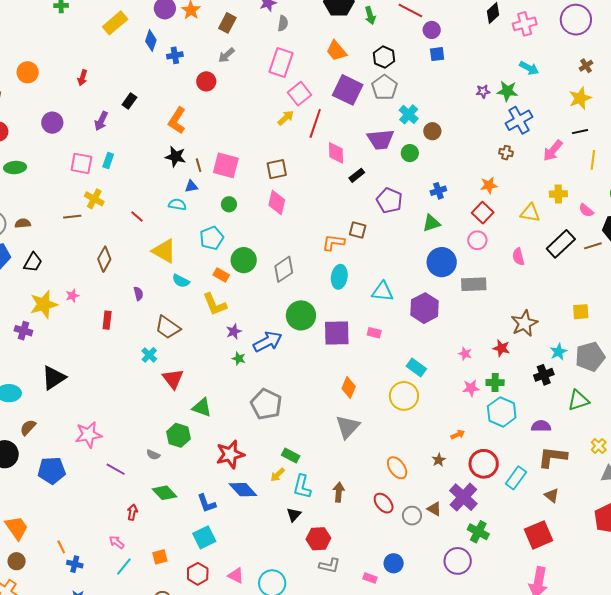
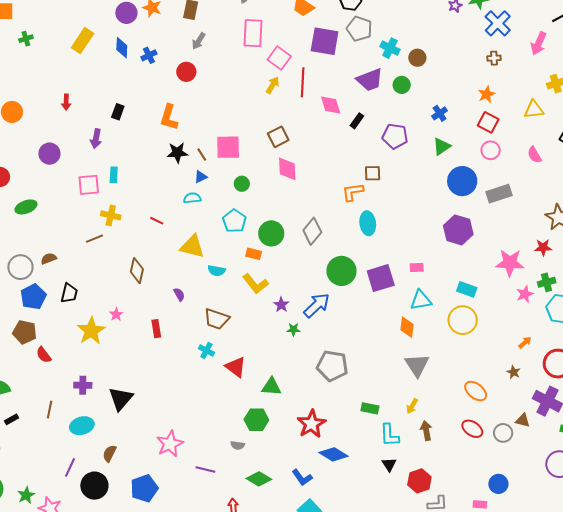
cyan triangle: (383, 292) -> (421, 300), moved
purple cross: (23, 331) -> (83, 385), moved
pink star: (465, 354) -> (510, 263), size x2.0
yellow arrow: (278, 475) -> (412, 406), moved

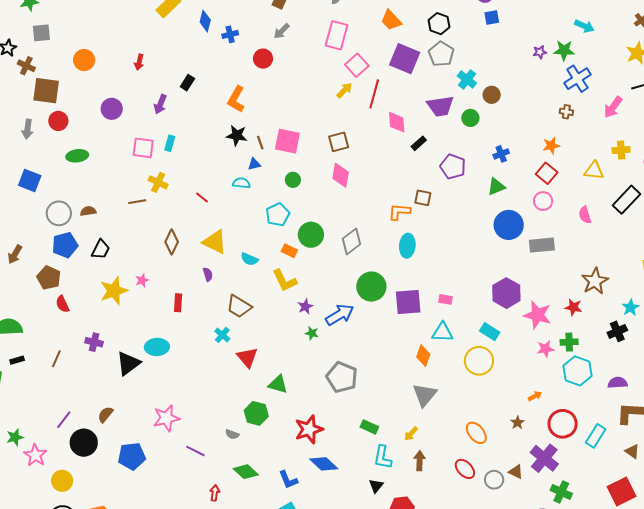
purple hexagon: (458, 230) -> (506, 293), moved
yellow triangle: (192, 246) -> (215, 242), moved
cyan ellipse: (82, 426) -> (157, 347), moved

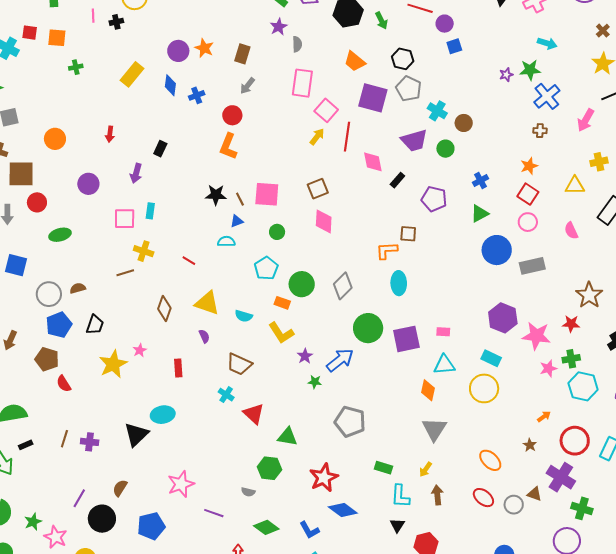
orange L-shape: (236, 99) -> (228, 146), moved
purple cross: (94, 342) -> (90, 442), moved

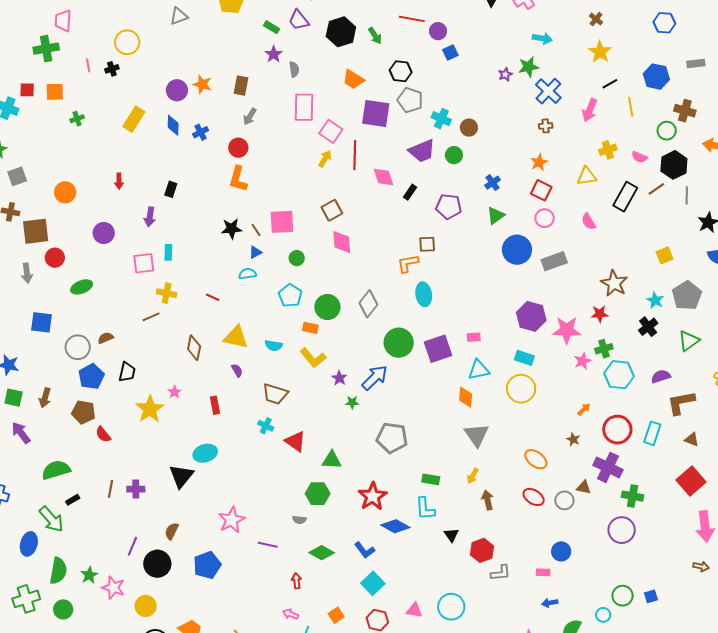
cyan L-shape: (400, 496) -> (425, 509), moved

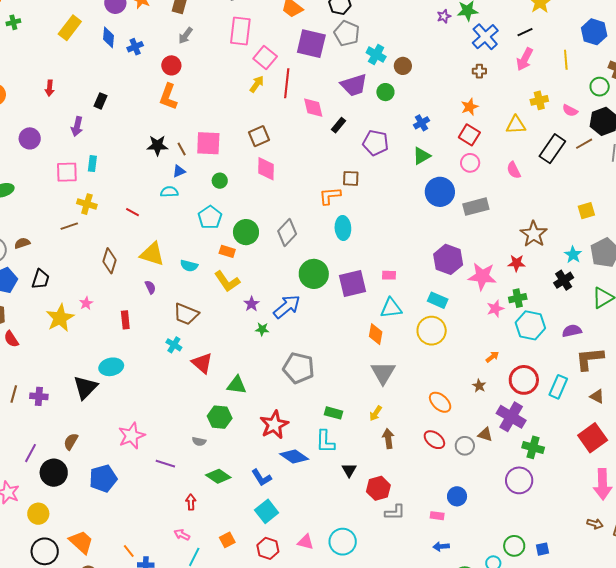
black line: (610, 84) -> (525, 32), moved

